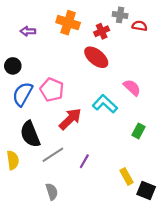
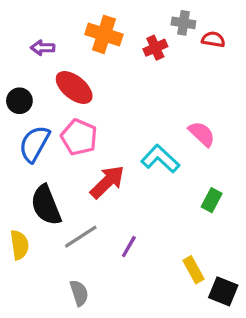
red ellipse: (96, 57) -> (74, 87), moved

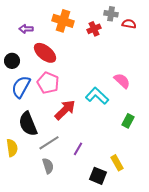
black square: (223, 291) -> (98, 176), moved
gray semicircle: (79, 293) -> (48, 166), moved

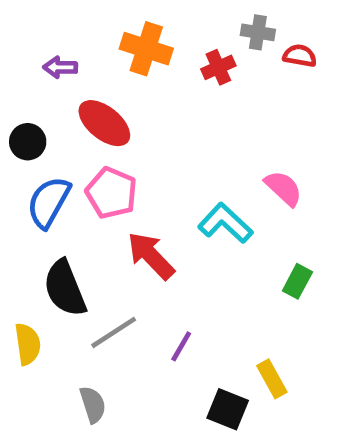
red arrow: (65, 110) -> (151, 256), turned -90
gray semicircle: (48, 166) -> (93, 405), moved

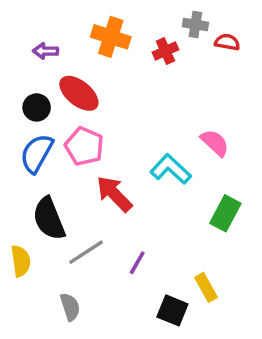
black circle: (28, 142) -> (37, 107), moved
green rectangle: (297, 281) -> (225, 213), size x1.4

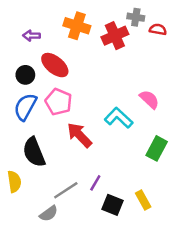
red cross: (165, 51) -> (115, 36), size x1.5
gray line: (86, 252) -> (66, 190), moved
gray semicircle: (70, 307) -> (49, 214), turned 72
black square: (172, 310) -> (112, 205), moved

